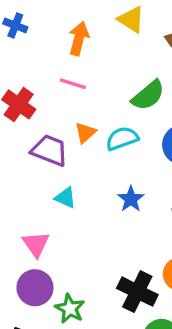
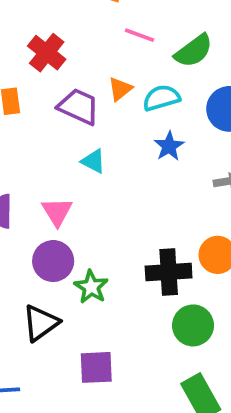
pink line: (73, 84) -> (140, 35), moved
blue star: (131, 199) -> (169, 146), moved
black cross: (137, 292) -> (169, 272), turned -33

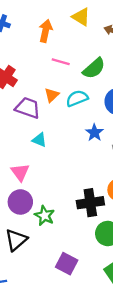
blue star: (169, 146) -> (94, 133), moved
purple square: (96, 367) -> (67, 264), moved, turned 35

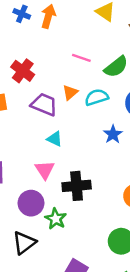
orange arrow: (46, 31) -> (48, 16), moved
pink triangle: (20, 172) -> (45, 170), moved
black cross: (90, 203) -> (77, 186), moved

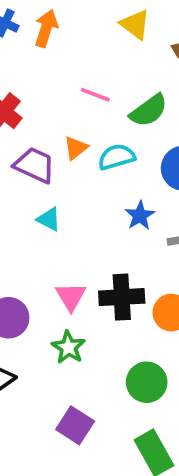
pink triangle: (45, 170) -> (71, 297), moved
black cross: (77, 186) -> (122, 297), moved
green star: (56, 219) -> (68, 347), moved

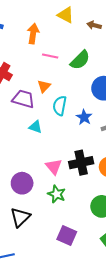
orange arrow: (46, 28) -> (33, 34), moved
cyan semicircle: (116, 157) -> (60, 106), moved, turned -54

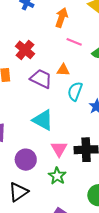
orange triangle: (44, 86) -> (63, 70), turned 40
cyan triangle: (36, 127) -> (43, 120), moved, size x1.6

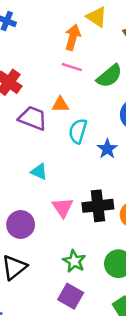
orange arrow: (62, 17) -> (73, 37), moved
cyan triangle: (43, 120) -> (39, 172), size x0.6
green star: (57, 176) -> (74, 261), moved

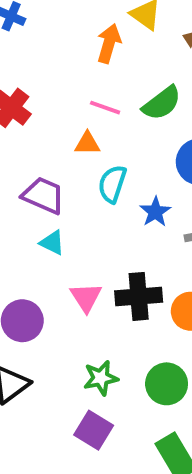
pink line: (72, 67) -> (105, 108), moved
purple trapezoid: (33, 118) -> (43, 195), moved
green star: (74, 261) -> (101, 378), turned 30

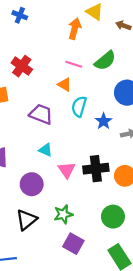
orange triangle: (87, 143) -> (65, 85), turned 32
cyan triangle: (52, 243) -> (46, 150), moved
green star: (101, 378) -> (63, 214), moved

